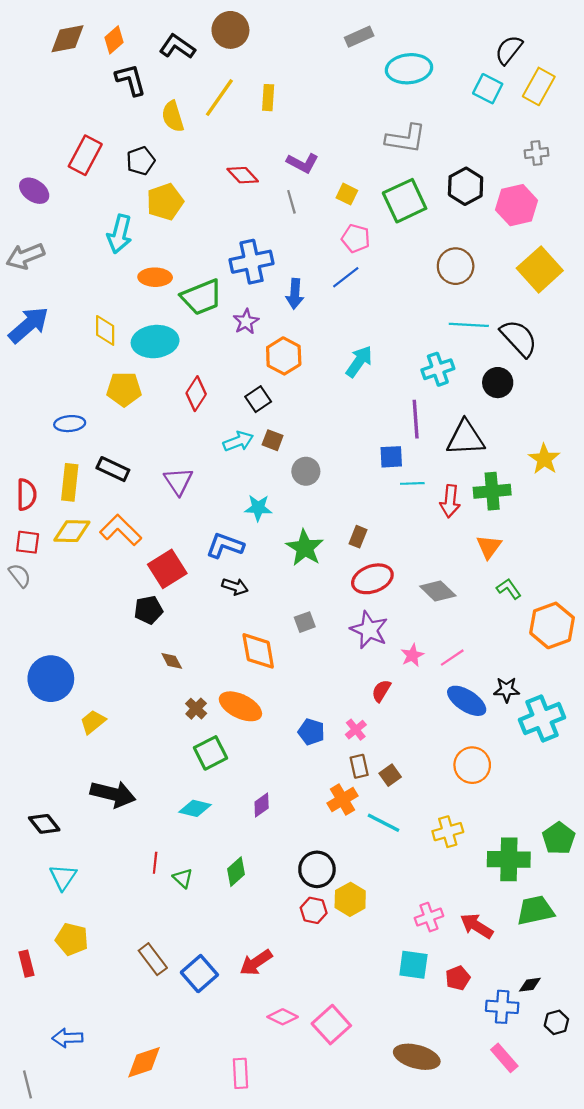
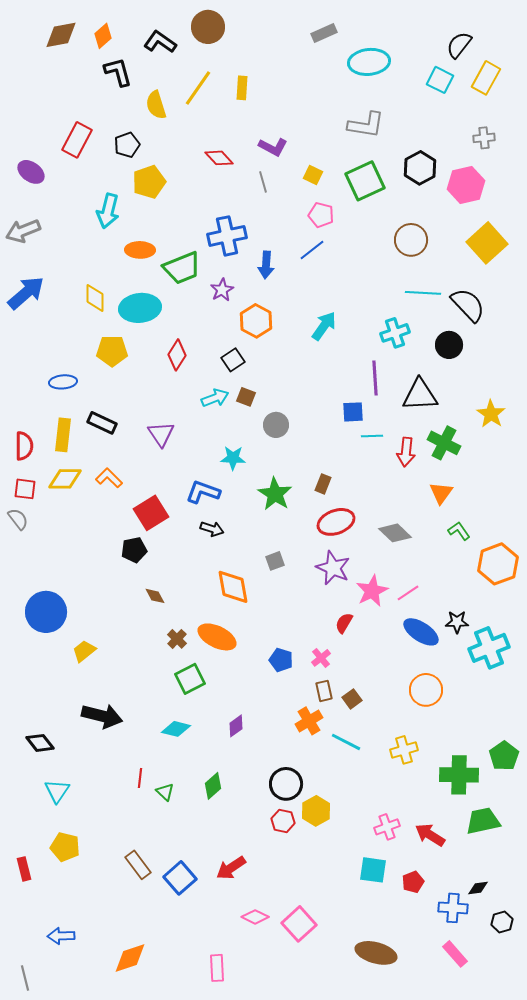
green cross: (492, 491) -> (444, 443), turned 32
orange L-shape: (121, 530) -> (109, 478), size x0.7
pink star: (412, 655) -> (372, 591), size x1.5

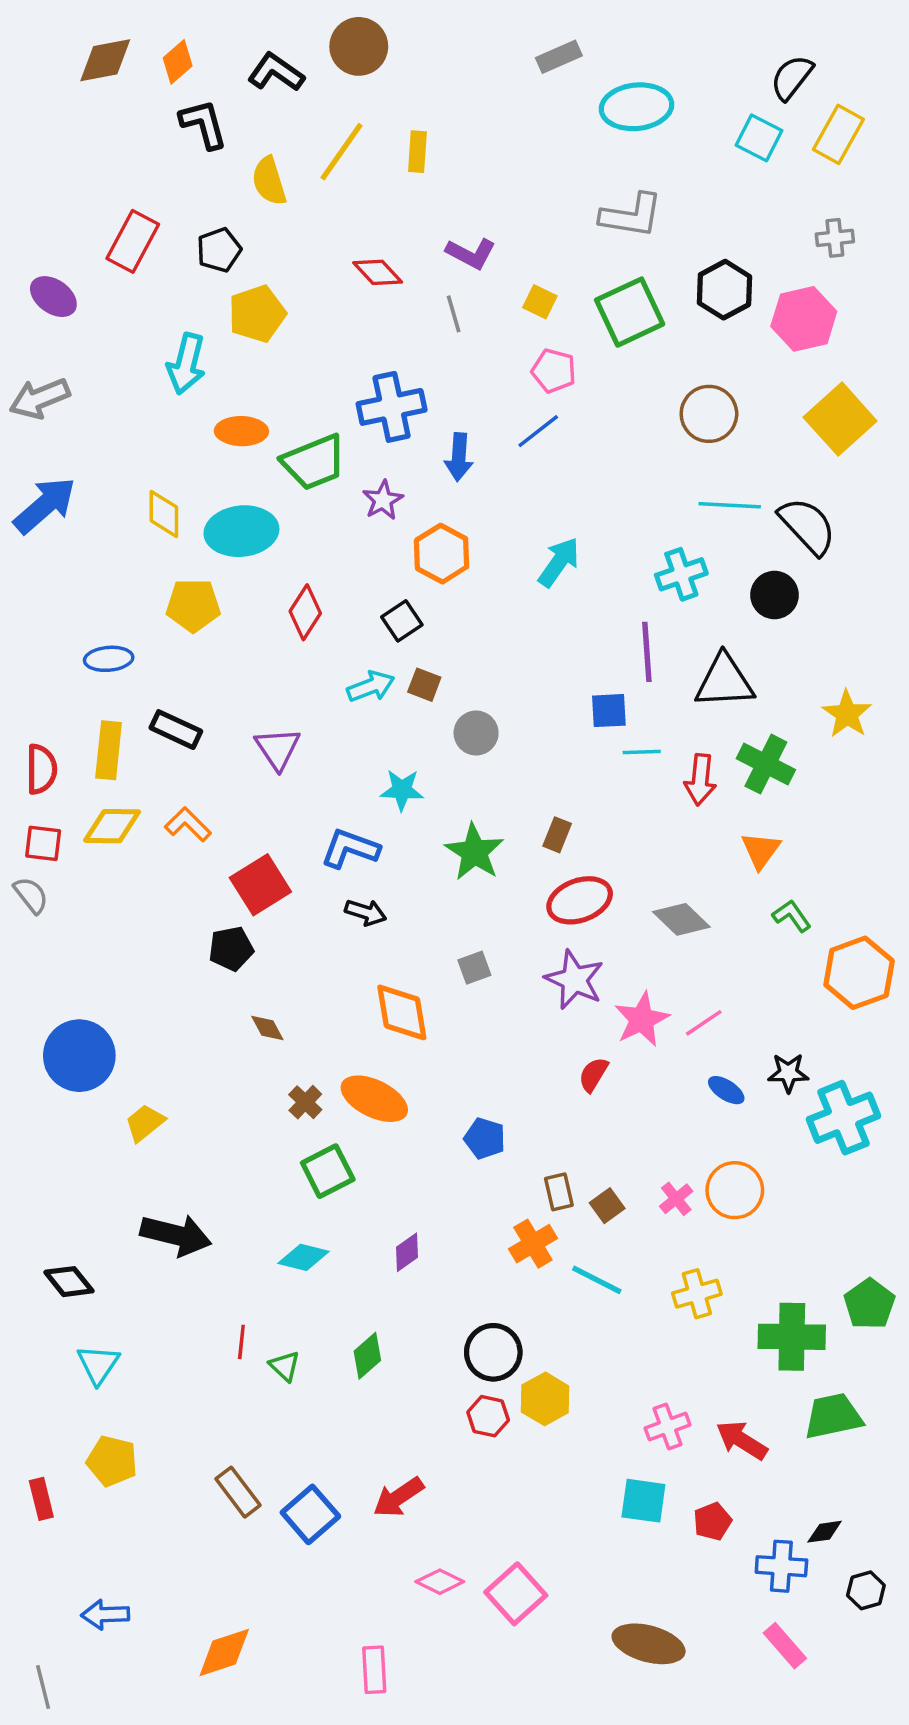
blue ellipse: (421, 632) -> (726, 1090), size x0.6
pink cross: (321, 658) -> (676, 1199), moved

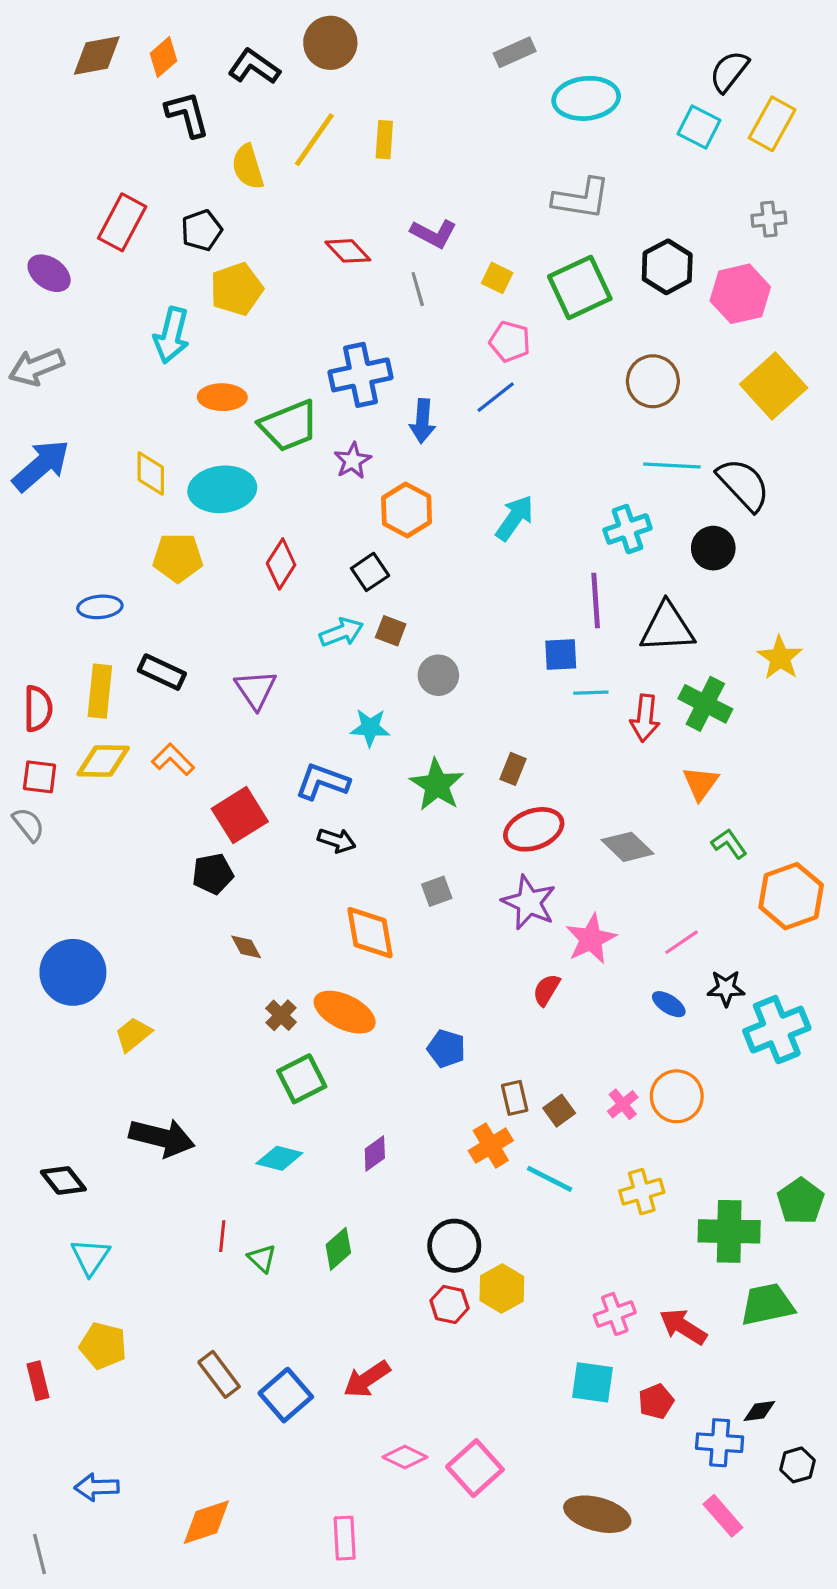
pink line: (704, 1023) -> (681, 942), moved

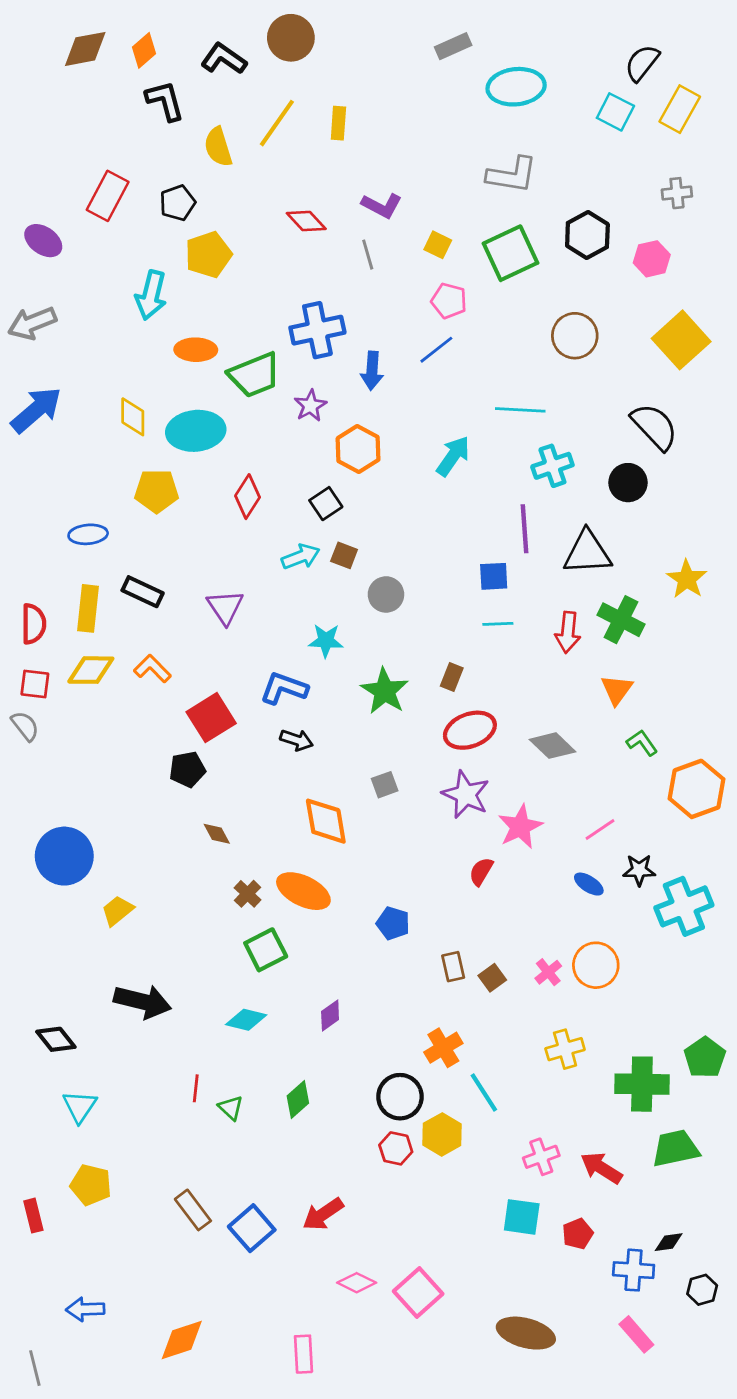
pink hexagon: (740, 294) -> (652, 259), size x0.7
cyan line: (672, 465) -> (520, 410), moved
cyan line: (591, 693) -> (498, 624), moved
orange cross: (491, 1146) -> (443, 1048), moved
cyan line: (550, 1179) -> (484, 1092), moved, turned 30

